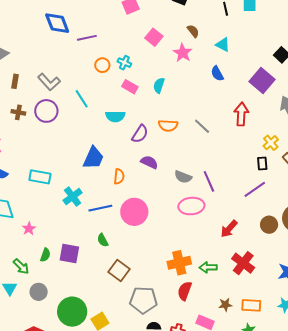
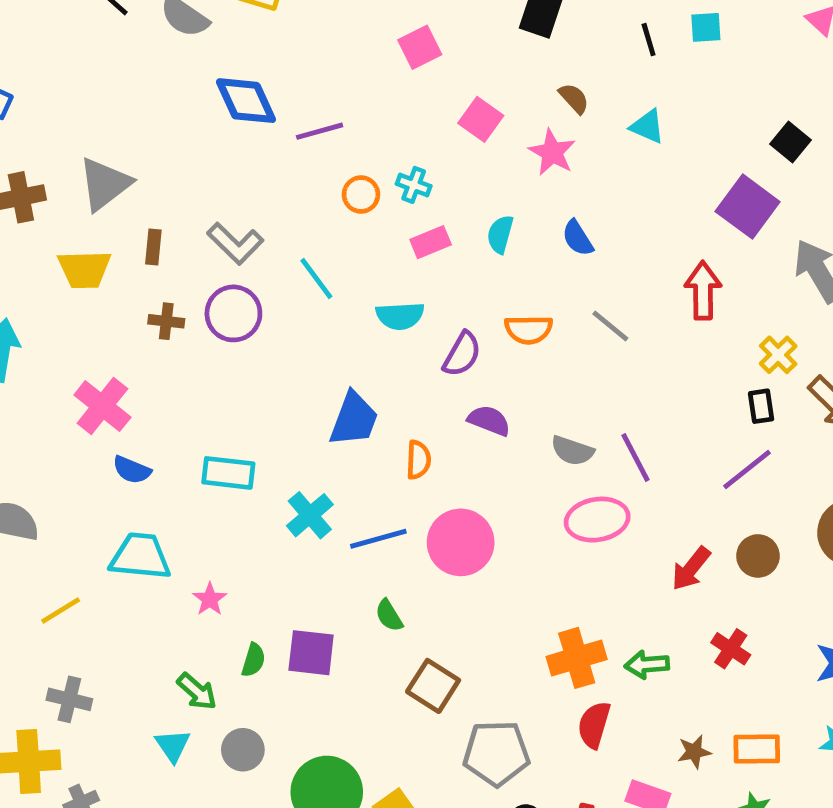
blue semicircle: (217, 74) -> (578, 238), moved
pink rectangle: (130, 87) -> (431, 242), turned -49
brown circle: (269, 225) -> (758, 556), moved
red cross: (243, 263) -> (731, 649), size x0.7

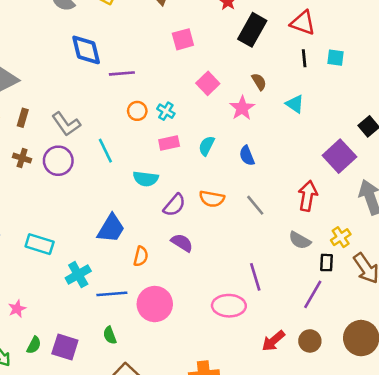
gray semicircle: (572, 451) -> (300, 240), moved
purple line: (747, 470) -> (313, 294), turned -32

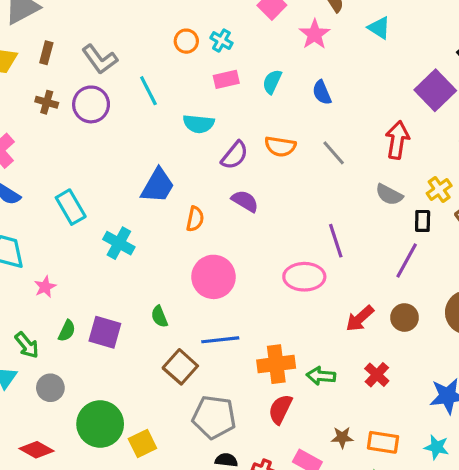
cyan rectangle: (40, 244) -> (71, 207), turned 44
cyan cross: (78, 275) -> (119, 243), turned -30
blue line: (112, 294) -> (220, 340), moved

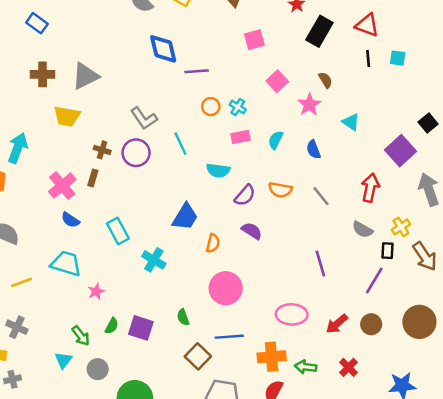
cyan triangle: (379, 28) -> (351, 122), moved
brown rectangle: (46, 53) -> (93, 178), moved
pink ellipse: (304, 277) -> (292, 314), moved

